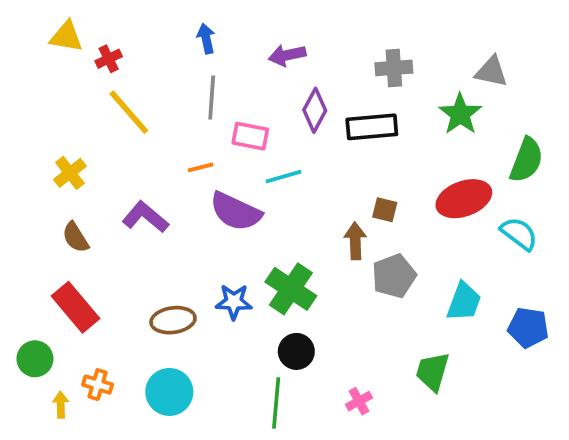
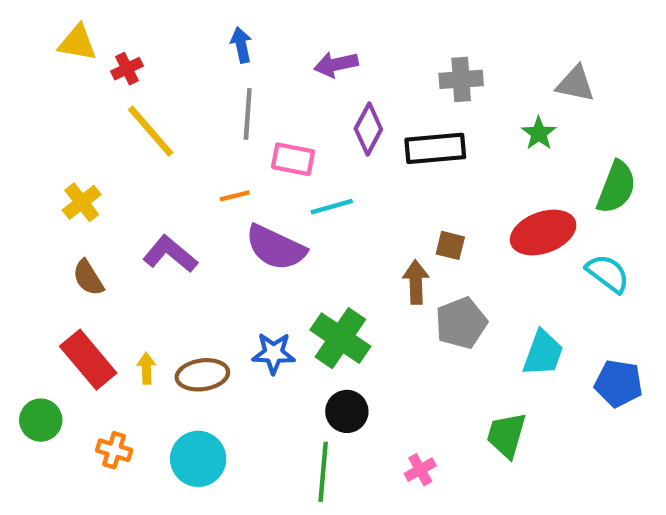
green star: (460, 114) -> (539, 133), size x0.7
yellow arrow: (61, 405) -> (146, 368), moved

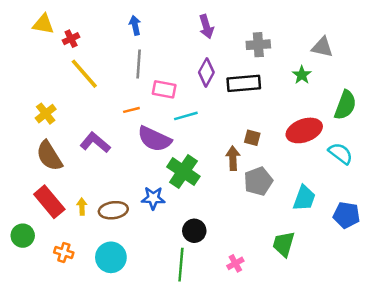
purple arrow: (336, 64) -> (206, 27), moved, turned -95
brown semicircle: (88, 278) -> (49, 156), size x1.5
green cross: (340, 338) -> (183, 172), moved

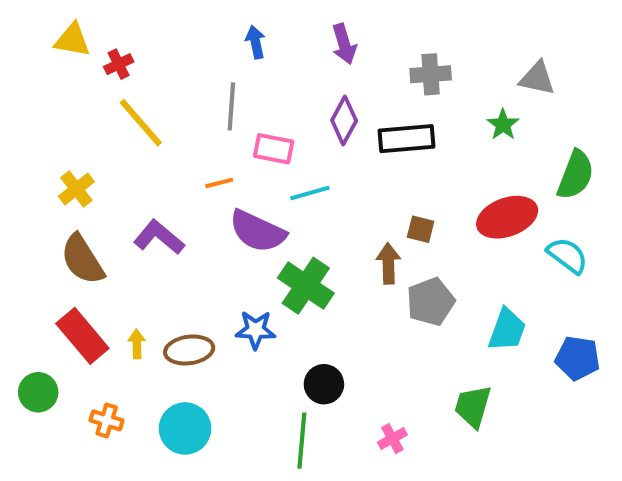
blue arrow: (135, 25) -> (256, 42), moved

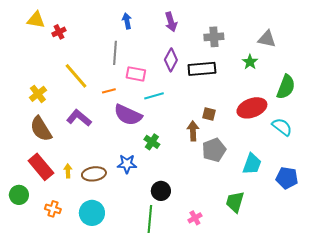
yellow line: (141, 123) -> (76, 76), moved
green cross: (306, 286) -> (152, 142), size x0.6

